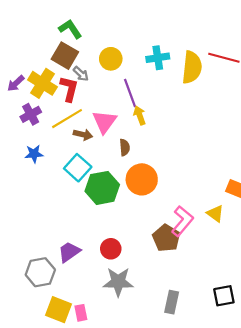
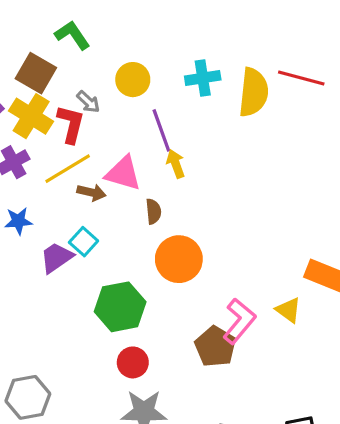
brown square: (65, 56) -> (36, 73), moved
pink triangle: (104, 122) -> (123, 173), turned -50
cyan square: (78, 168) -> (84, 242), size x0.7
green hexagon: (102, 188) -> (120, 307), moved
purple trapezoid: (69, 252) -> (56, 258), moved

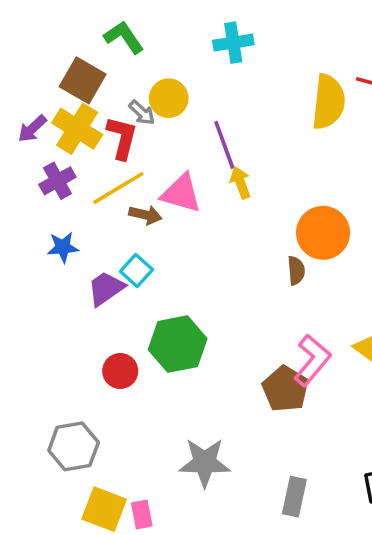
cyan cross: (203, 78) -> (233, 43), moved
yellow circle: (133, 80) -> (169, 98), moved
brown semicircle: (153, 211) -> (296, 270), moved
orange circle: (179, 259) -> (323, 233), moved
red circle: (133, 362) -> (120, 371), moved

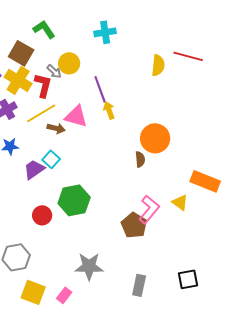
yellow semicircle: (328, 102) -> (158, 65), size x0.7
pink rectangle: (142, 515) -> (64, 295), moved, turned 49

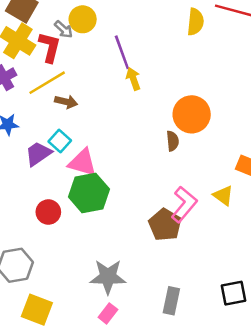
pink triangle: (76, 116) -> (83, 163), moved
pink rectangle: (64, 295) -> (108, 313), moved

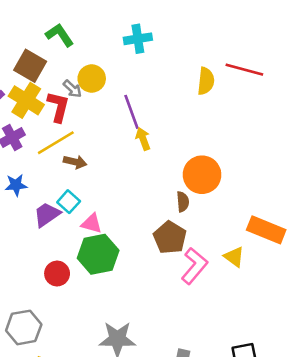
pink triangle: (83, 163) -> (92, 223), size x0.7
brown pentagon: (165, 225) -> (170, 238), moved

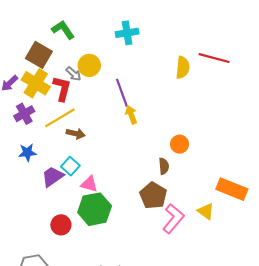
orange circle: (202, 175) -> (180, 144), size x0.6

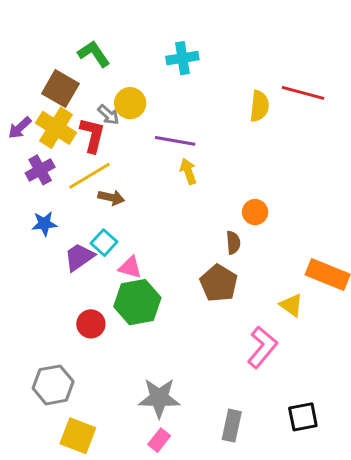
purple line: (122, 93) -> (175, 141), turned -60
pink L-shape: (173, 219) -> (262, 347), moved

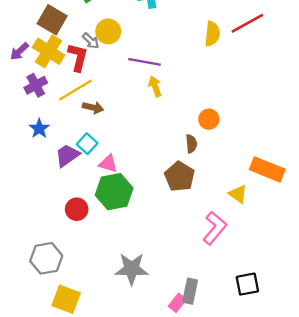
red line: (303, 93) -> (247, 23), turned -44
blue star: (44, 224) -> (39, 129), turned -30
pink rectangle: (159, 440) -> (177, 303), moved

